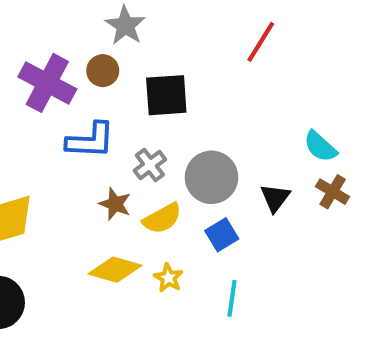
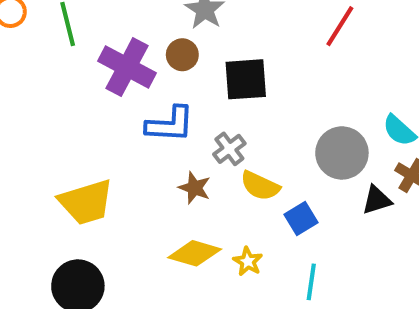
gray circle: (211, 177) -> (342, 153), moved
black triangle: (275, 198) -> (377, 200), moved, turned 36
yellow semicircle: (162, 218) -> (260, 186), moved, turned 54

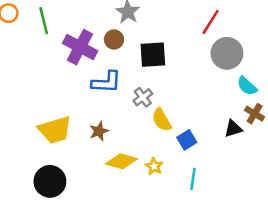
gray circle: (342, 153) -> (227, 53), moved
yellow semicircle: (260, 186) -> (162, 120), turned 35
brown star: (195, 188) -> (99, 131), moved, turned 30

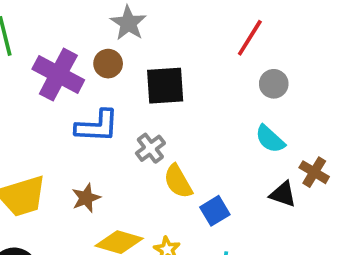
gray circle: (227, 53) -> (274, 84), size x0.6
cyan semicircle: (247, 86) -> (270, 139), moved
black triangle: (233, 129) -> (283, 194), turned 36

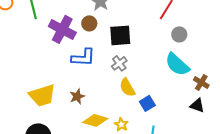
cyan semicircle: (270, 139) -> (177, 64), size x1.5
gray cross: (150, 148) -> (119, 63), moved
black triangle: (283, 194) -> (197, 105), moved

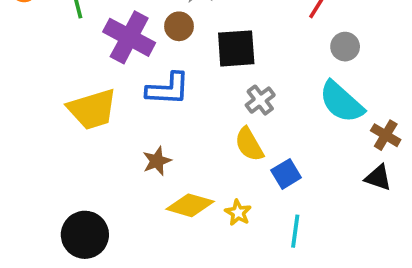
gray cross: (119, 63) -> (260, 100), moved
yellow trapezoid: (42, 95) -> (92, 109), moved

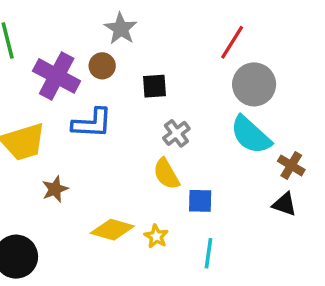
gray circle: (345, 47) -> (254, 84), size x1.6
black square: (236, 48) -> (154, 86), size x0.7
brown star: (157, 161) -> (55, 189), moved
blue square: (286, 174) -> (200, 201), turned 32

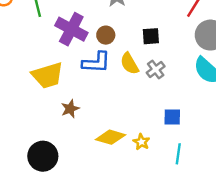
brown circle: (102, 66) -> (106, 35), moved
black square: (154, 86) -> (151, 36), moved
yellow semicircle: (166, 174) -> (130, 64), moved

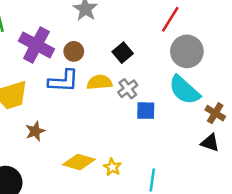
black square: (151, 36) -> (123, 53), turned -36
yellow semicircle: (130, 64) -> (99, 82), turned 115
blue square: (172, 117) -> (146, 111), moved

